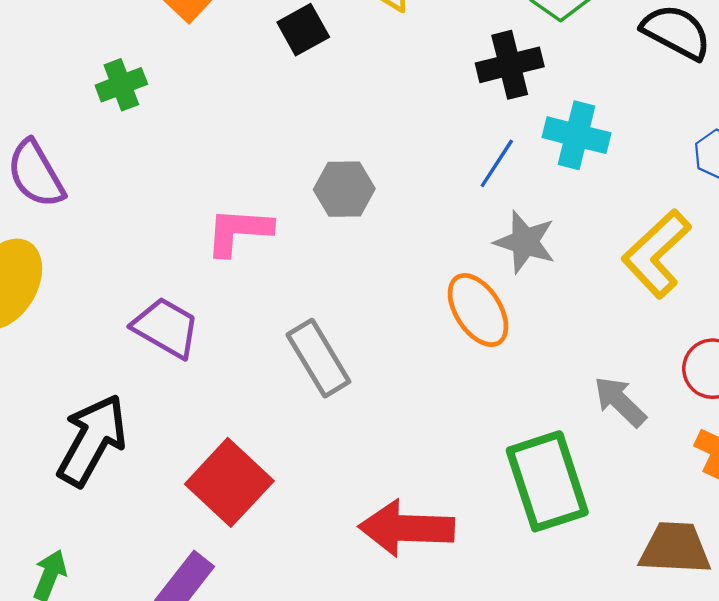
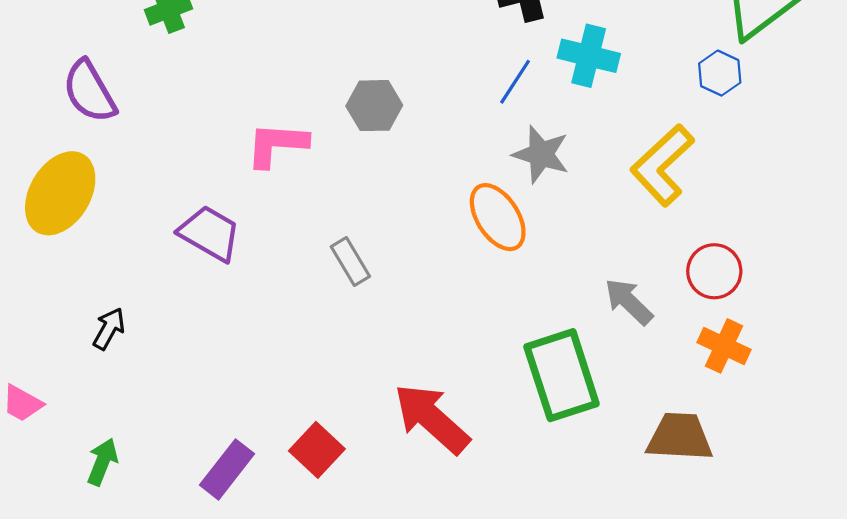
gray rectangle: (318, 358) -> (350, 262), size x0.7
black arrow: (92, 440) -> (109, 329), moved, size x0.5
red square: (229, 482) -> (317, 450), moved, size x0.7
red arrow: (406, 528) -> (432, 419), turned 40

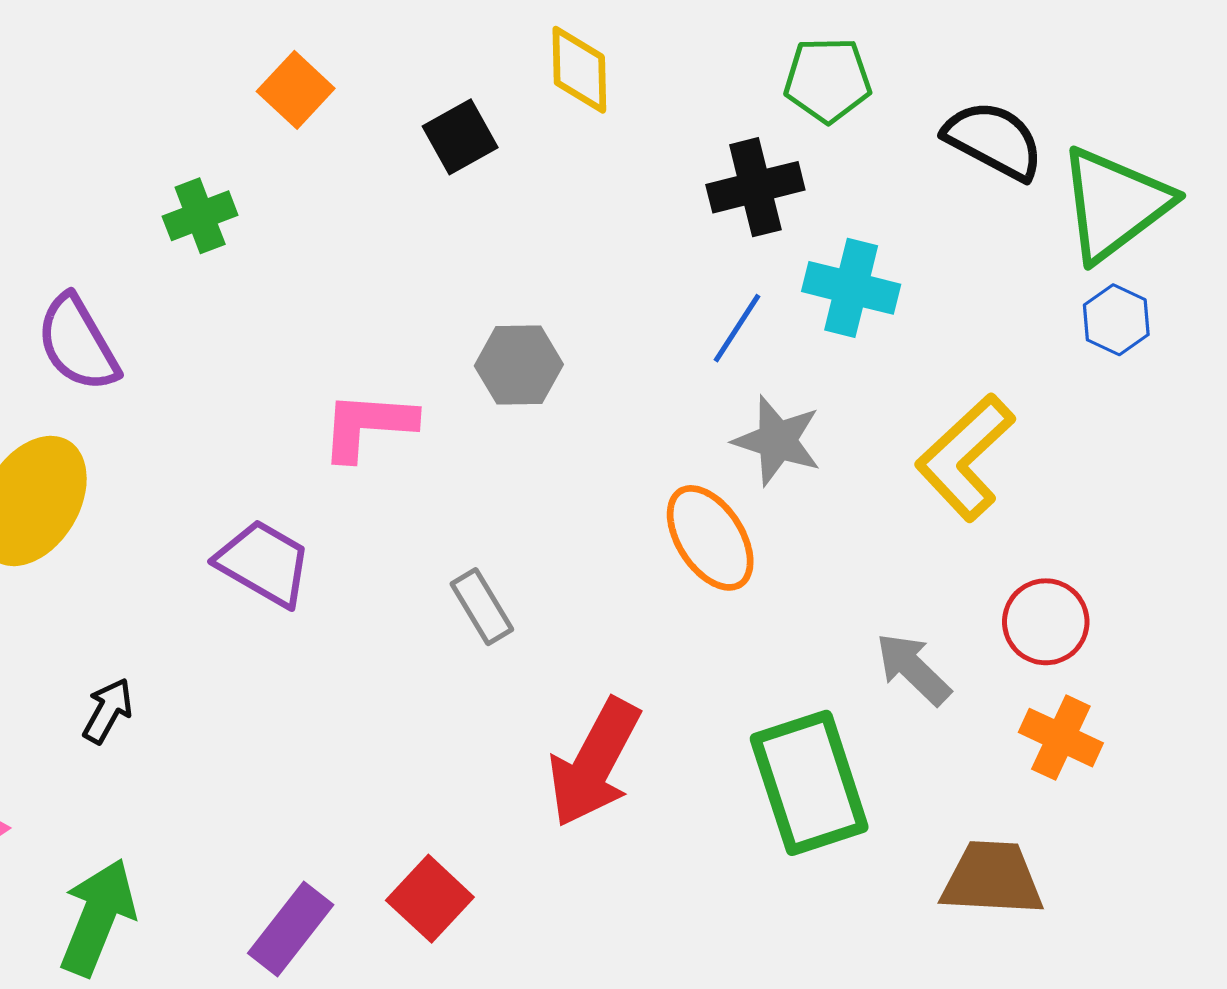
blue hexagon: (720, 73) -> (1116, 320), moved
red arrow: (432, 419) -> (594, 763), moved, turned -104
green arrow: (102, 462) -> (98, 917), size x1.6

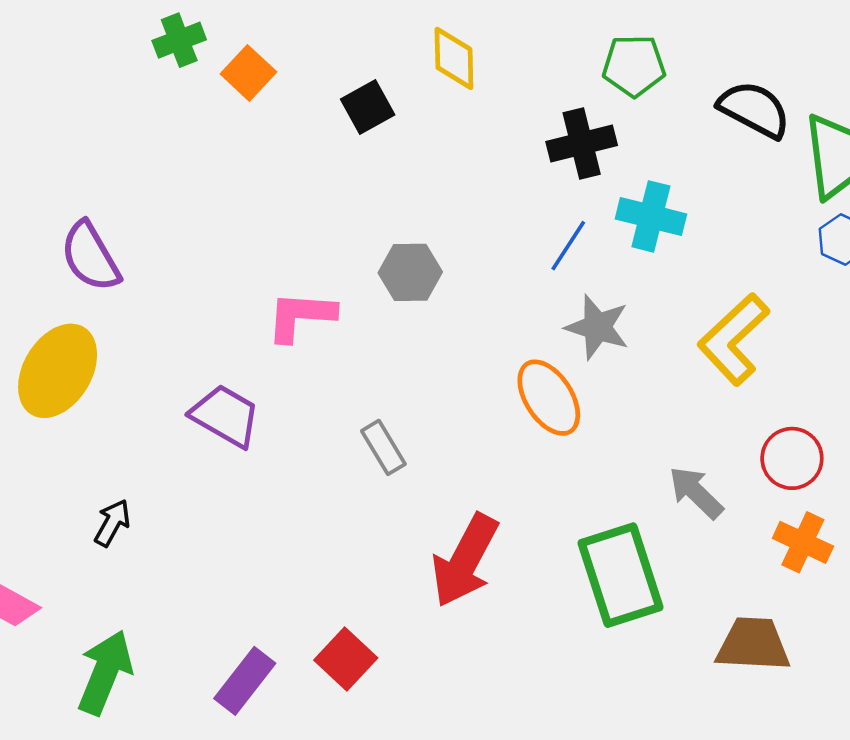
green cross: (200, 216) -> (179, 40), moved

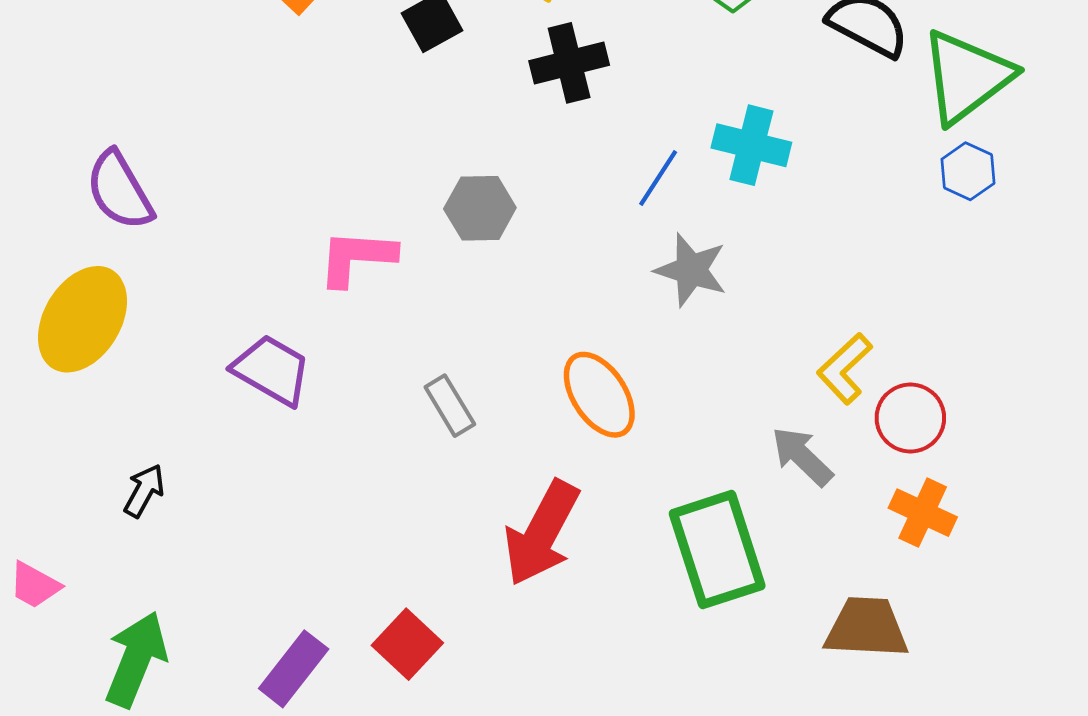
black cross: (582, 143) -> (569, 63), moved
yellow L-shape: (734, 339) -> (845, 369), moved, size x0.7
orange ellipse: (549, 398) -> (599, 395), moved

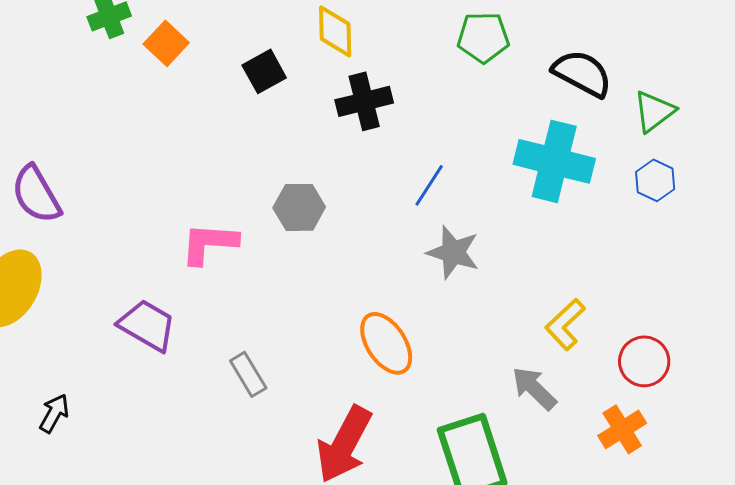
green triangle: (967, 77) -> (654, 111), size x0.6
cyan cross: (751, 145) -> (554, 161), moved, size x1.4
gray rectangle: (450, 406) -> (248, 374), moved
red circle: (910, 418) -> (644, 361), moved
orange cross: (923, 513) -> (622, 429), turned 33

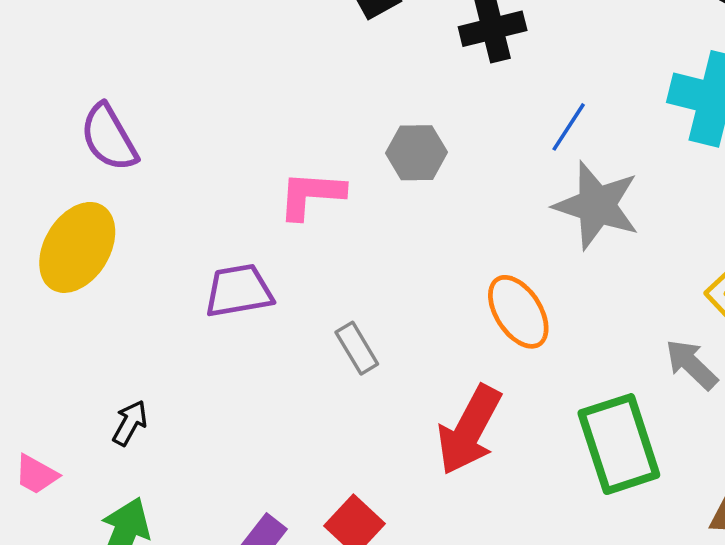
gray star: (453, 252) -> (597, 205), size x1.4
purple trapezoid: (147, 325) -> (239, 291), turned -40
black arrow: (54, 413) -> (130, 423), moved

